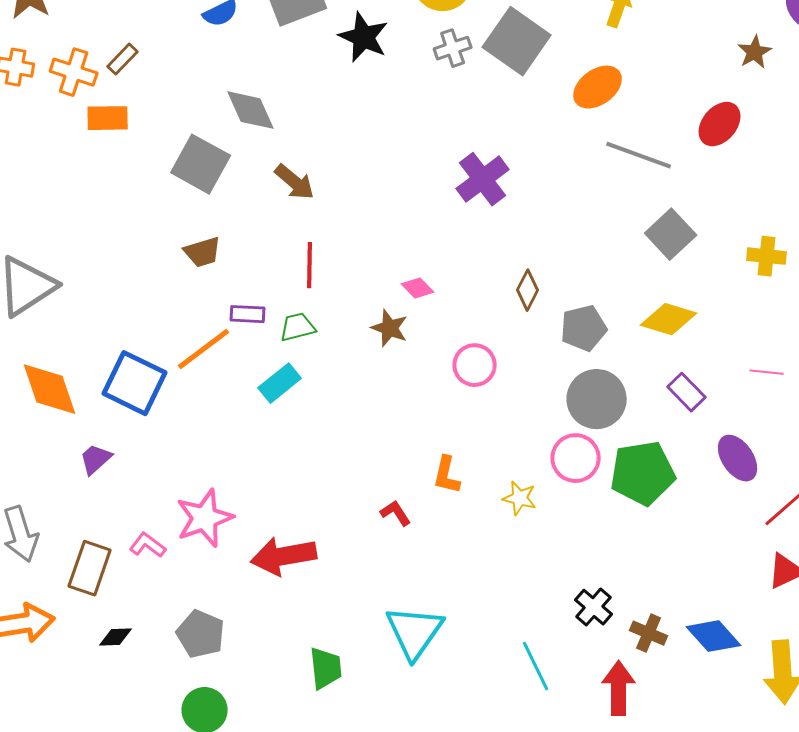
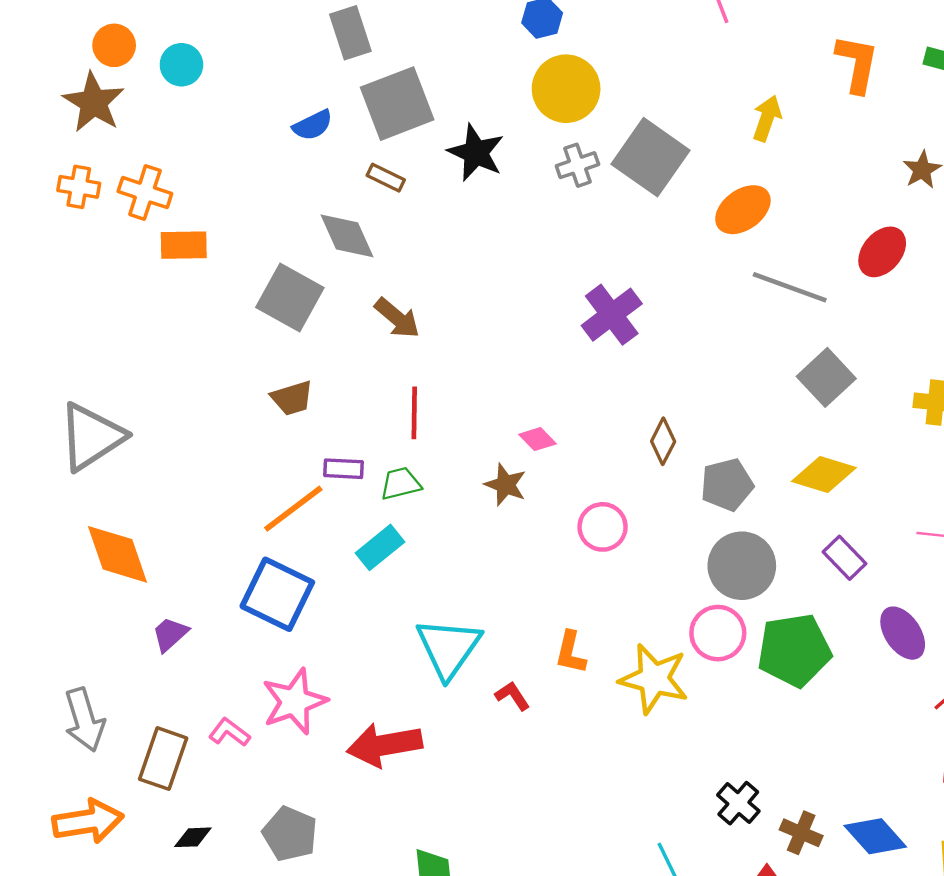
brown rectangle: (123, 59) -> (386, 178), moved, turned 72
blue square: (135, 383) -> (277, 594), moved
yellow star: (520, 498) -> (654, 679), size x1.8
cyan triangle: (415, 632) -> (448, 648), moved

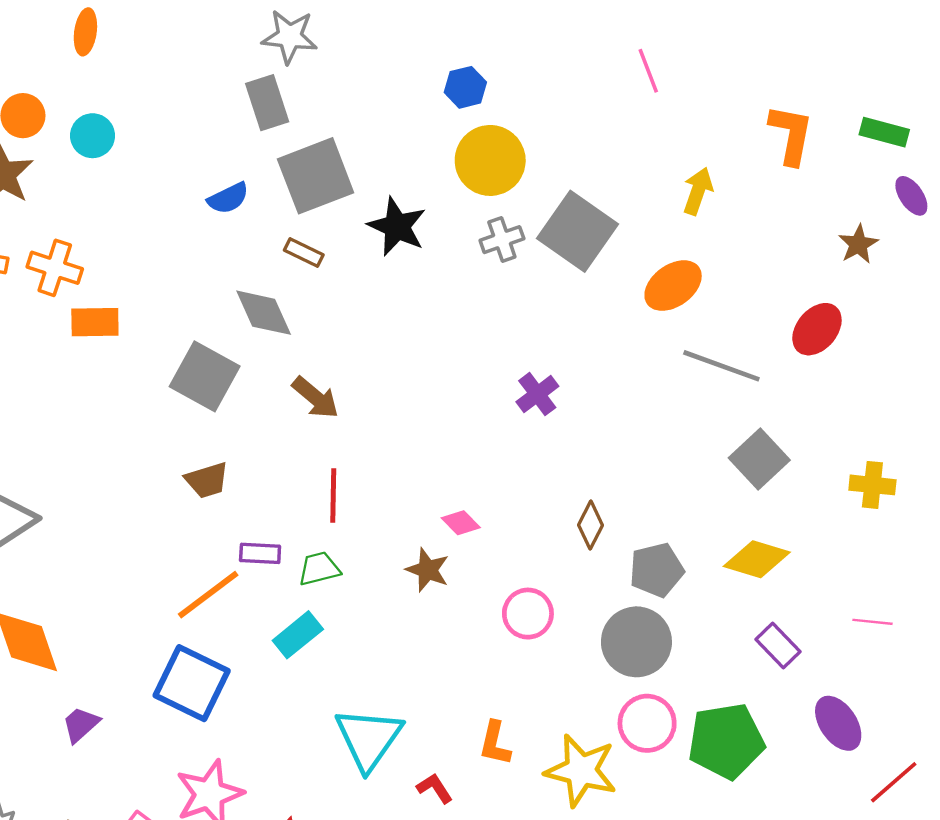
purple cross: (612, 315) -> (537, 394), size x0.7
gray circle: (742, 566) -> (636, 642), moved

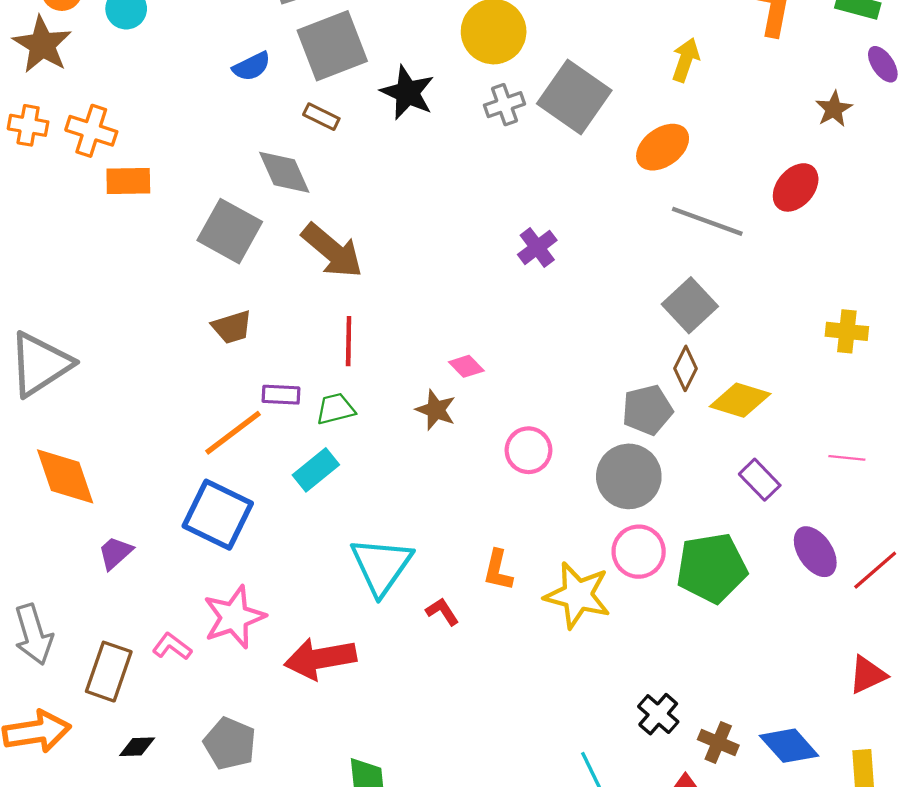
brown arrow: (316, 398) -> (332, 251), size x1.4
gray square: (759, 459) -> (690, 305), moved
brown diamond: (590, 525) -> (685, 368), moved
red line: (894, 782) -> (875, 570), moved

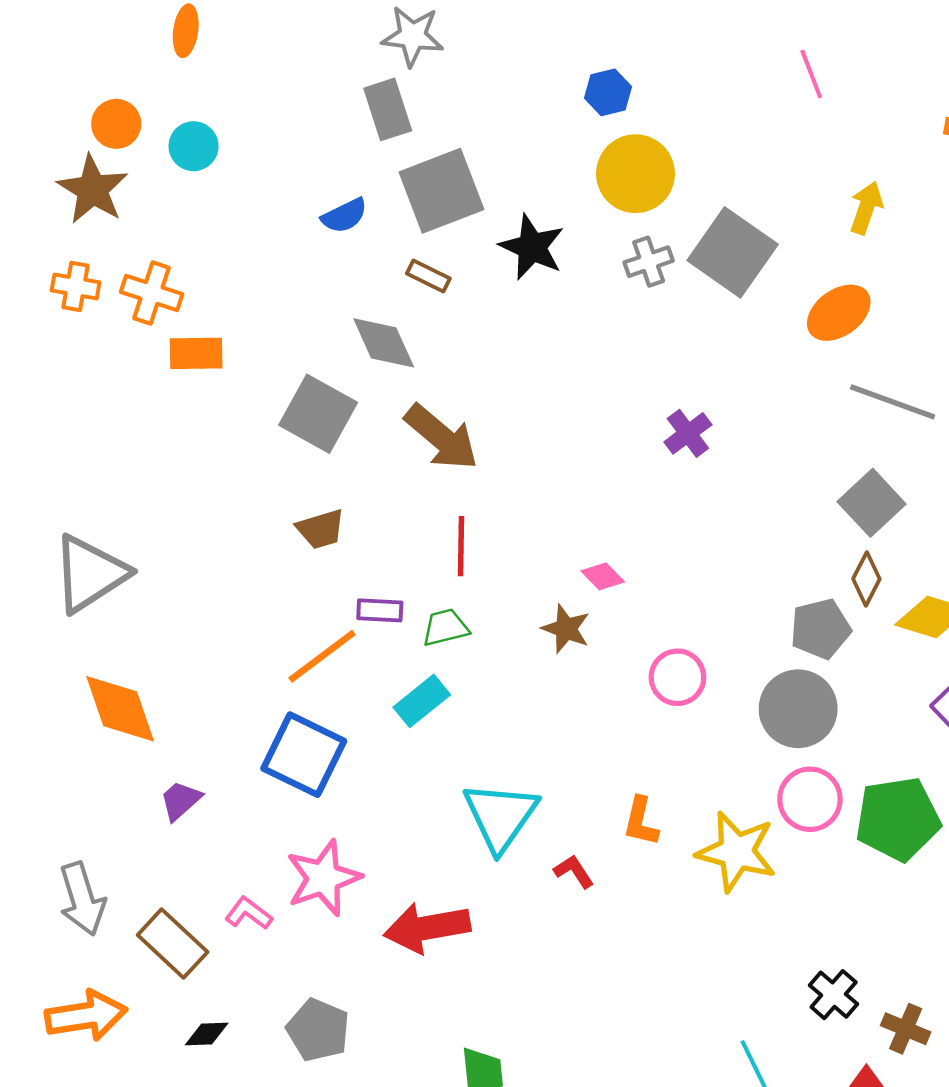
brown rectangle: (109, 672) -> (173, 943), turned -66

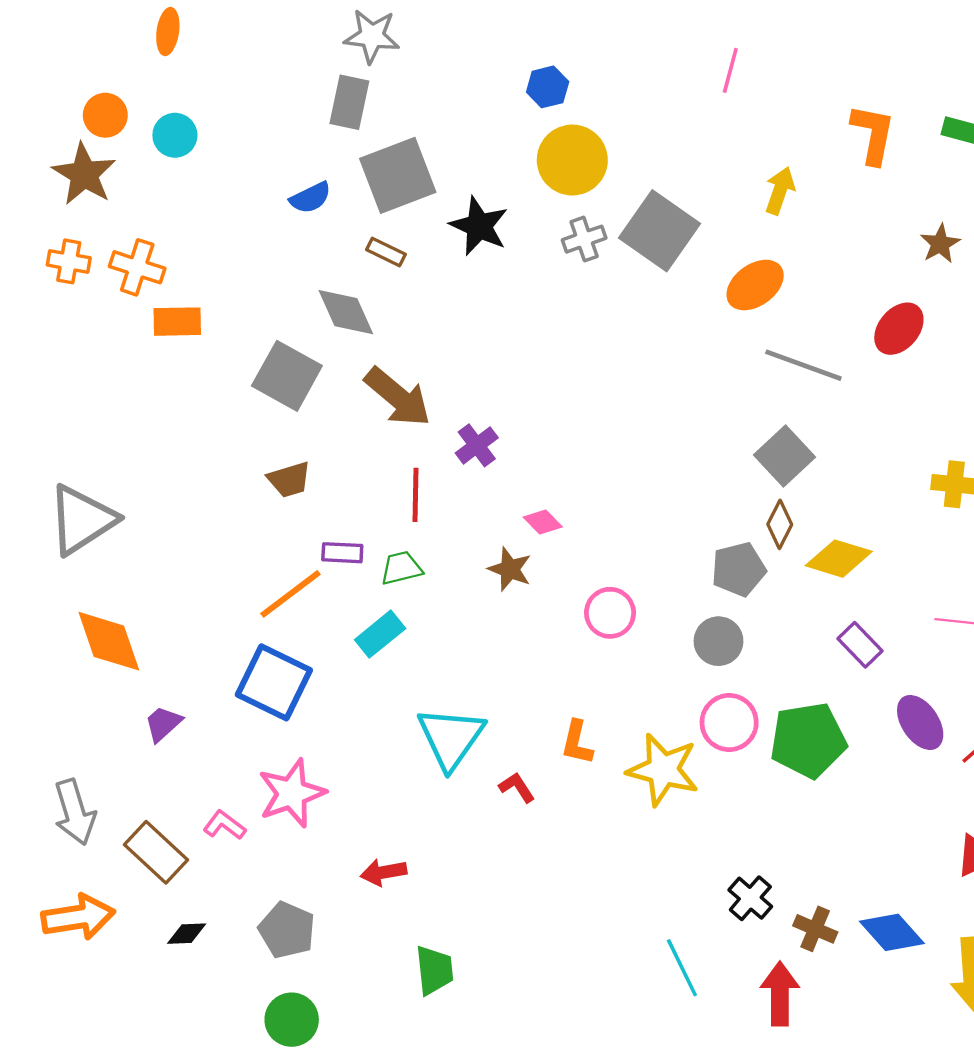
pink line: (811, 74) -> (730, 70), turned 36
gray rectangle: (388, 109) -> (349, 102), turned 30
purple cross: (688, 433) -> (477, 445), moved
gray circle: (798, 709) -> (719, 641), size x0.7
red arrow: (427, 928) -> (384, 872), moved, size x0.6

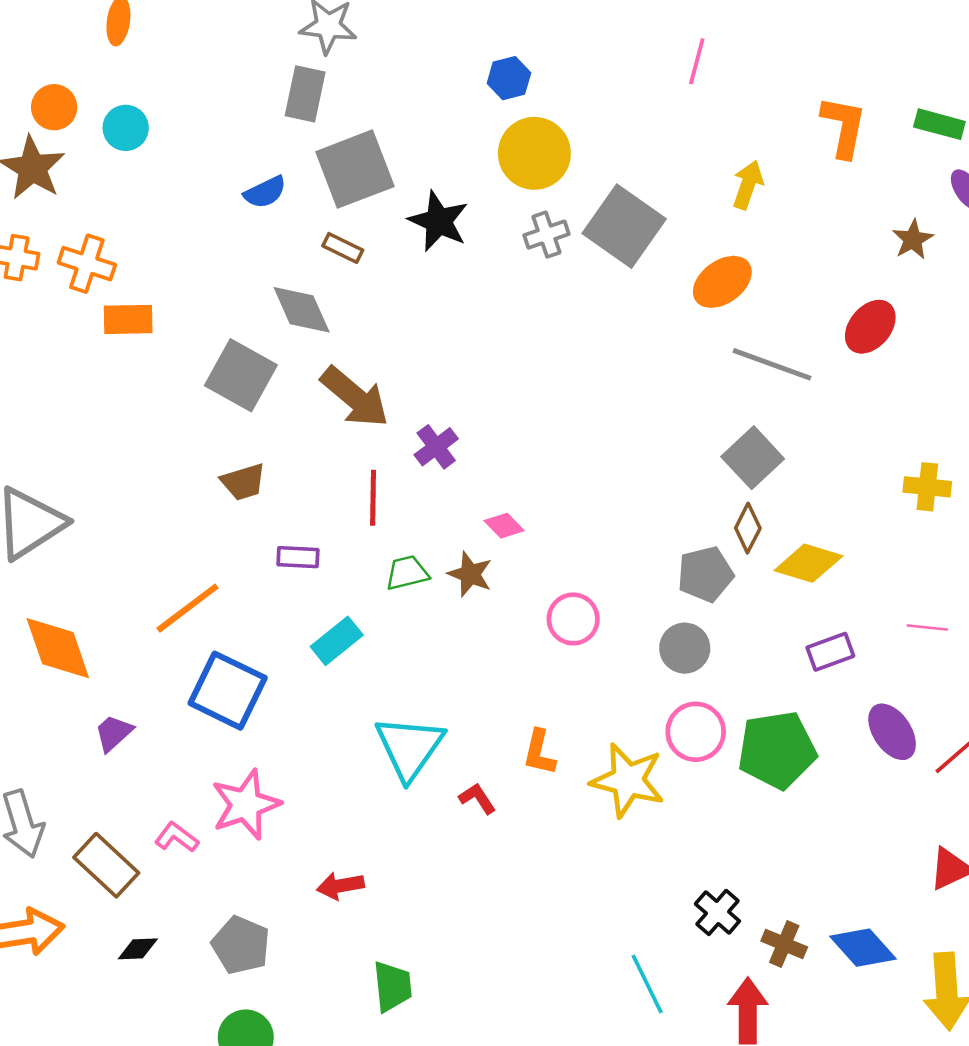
green trapezoid: (401, 568) -> (407, 573), moved
orange line: (290, 594) -> (188, 608), moved
purple rectangle: (860, 645) -> (830, 652), turned -66

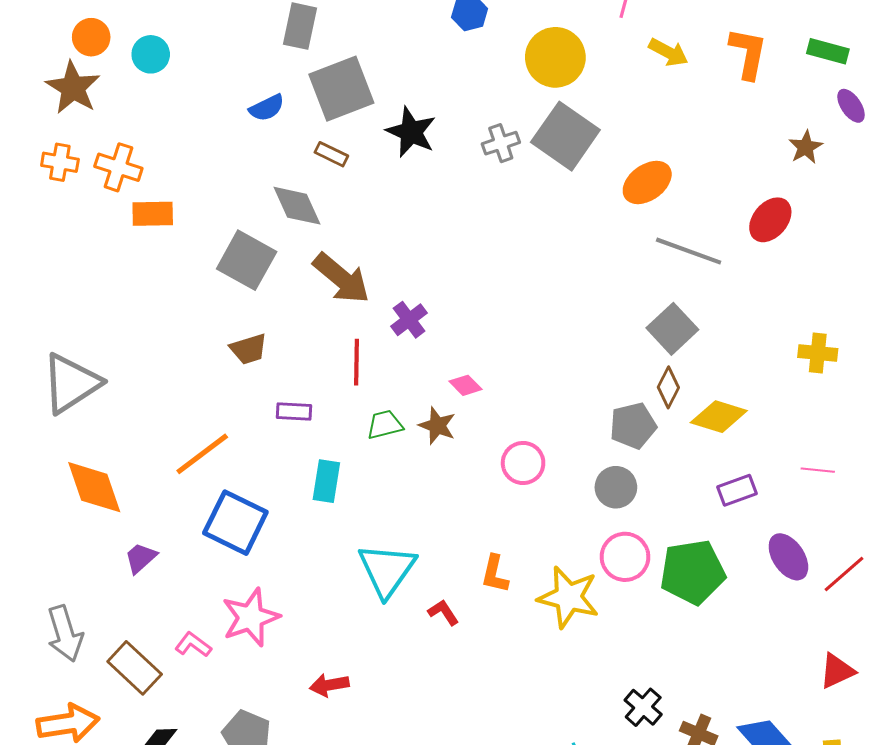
yellow circle: (534, 153) -> (555, 57), moved
yellow arrow: (748, 185) -> (668, 52), moved, turned 99
cyan rectangle: (337, 641) -> (326, 481), turned -42

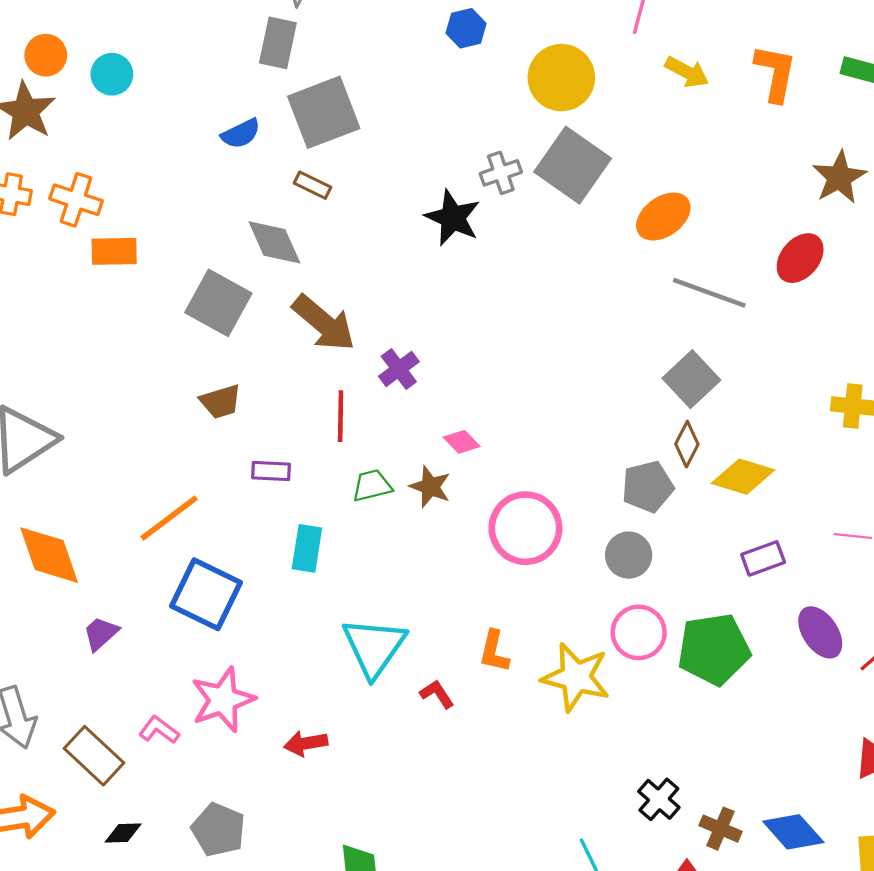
black star: (411, 132) -> (453, 218), moved
brown star: (806, 147) -> (839, 177), size x1.4
pink circle: (523, 463) -> (525, 528), size x1.5
red arrow: (329, 685) -> (306, 743), moved

